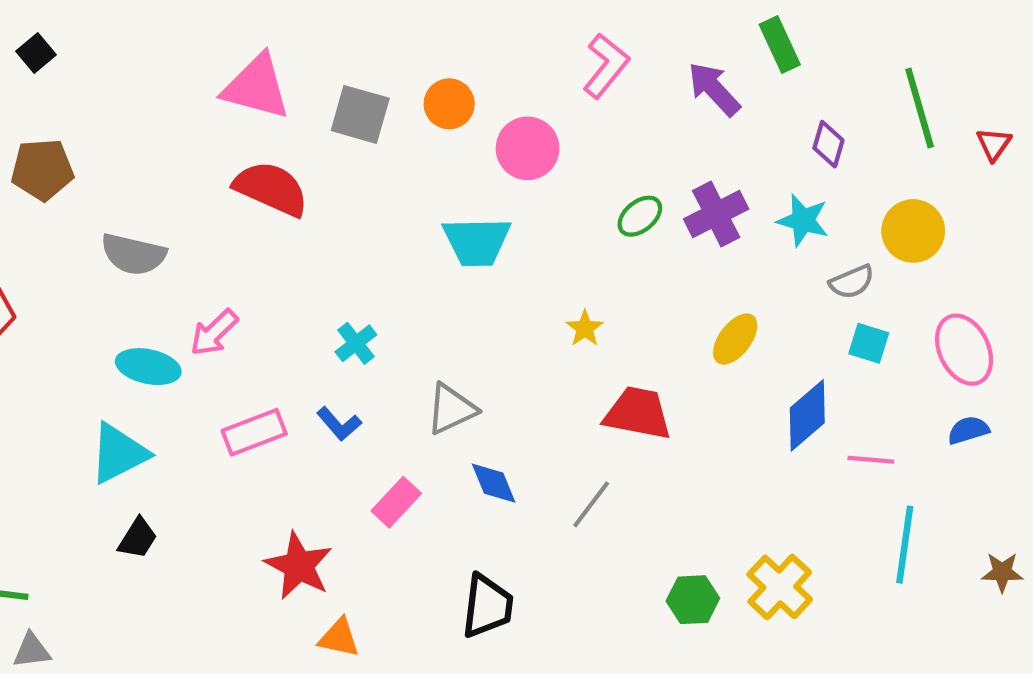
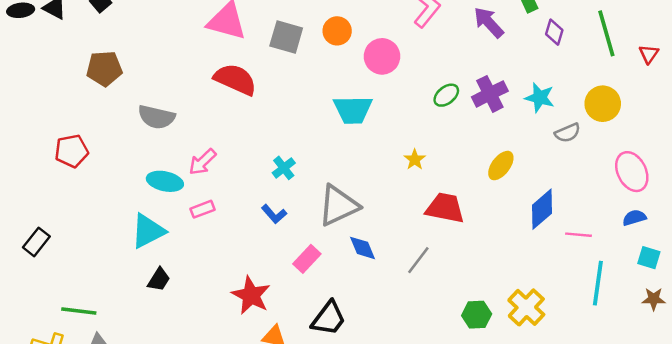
purple diamond: (828, 144) -> (554, 32), moved
cyan square: (869, 343) -> (649, 258), moved
gray triangle: (451, 409) -> (338, 206), size x1.4
pink rectangle: (254, 432) -> (203, 209), moved, size x0.7
black trapezoid: (487, 606) -> (329, 318), moved, turned 30

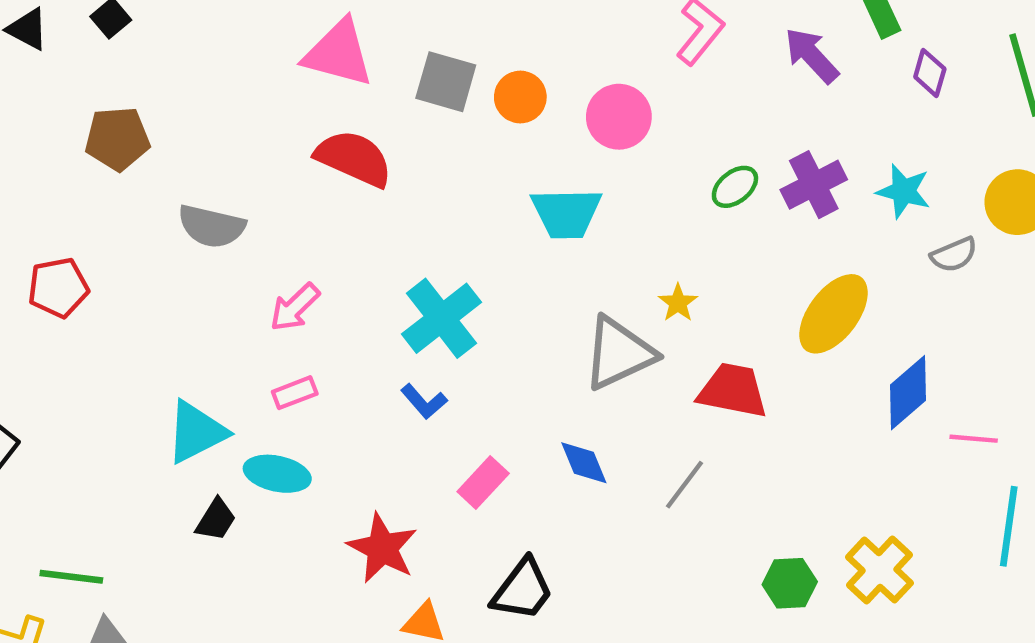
orange circle: (337, 31) -> (520, 97), moved
yellow ellipse: (501, 166) -> (833, 314), size x1.5
cyan cross: (284, 168) -> (441, 318), size x1.8
cyan ellipse: (165, 181) -> (277, 474), moved
gray triangle: (338, 206) -> (619, 353), moved

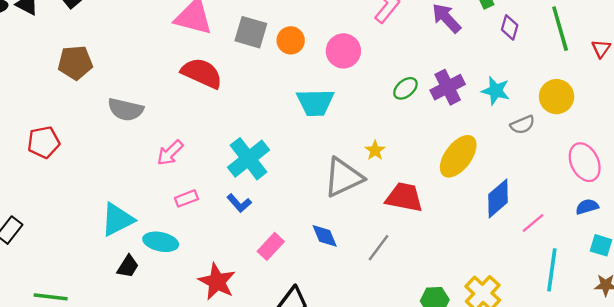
pink rectangle: (295, 393) -> (186, 198), moved
pink line: (974, 439) -> (533, 223), turned -45

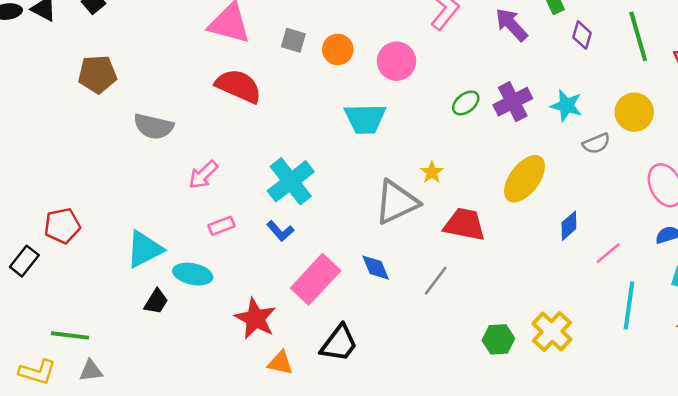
gray square: (251, 32) -> (293, 40), size x0.7
red pentagon: (44, 142) -> (62, 226), moved
blue diamond: (498, 198) -> (569, 226), size x0.7
pink rectangle: (271, 246) -> (316, 279), size x1.6

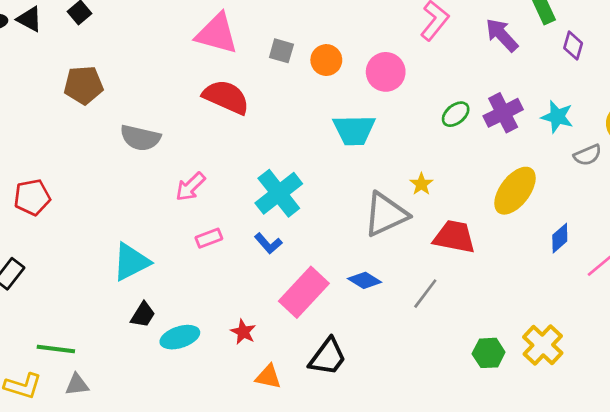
red pentagon: (62, 226) -> (32, 197), moved
blue diamond: (376, 268) -> (365, 280), turned -36
cyan ellipse: (193, 274) -> (180, 337), moved, turned -30
red star: (255, 318) -> (243, 332), size x0.6

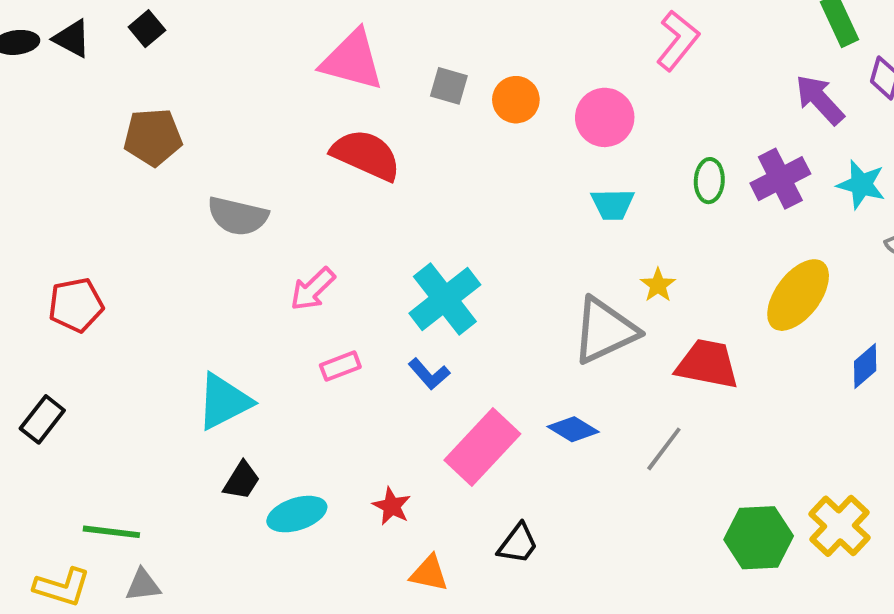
purple arrow: (502, 35) -> (820, 100), moved
green ellipse: (456, 114) -> (709, 181), turned -48
cyan trapezoid: (354, 130) -> (613, 204), moved, size x0.7
green hexagon: (489, 353) -> (759, 538), size x1.4
black trapezoid: (328, 357) -> (518, 544), size x0.7

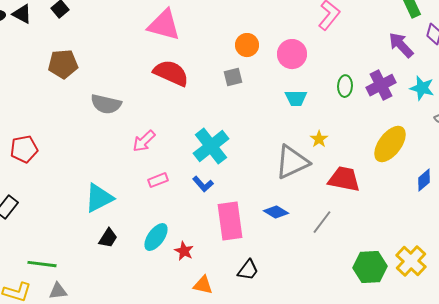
gray square: (449, 86) -> (233, 77), moved, turned -30
pink rectangle: (482, 447) -> (230, 221), turned -51
cyan ellipse: (297, 514) -> (156, 237), moved, turned -36

